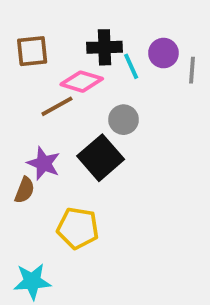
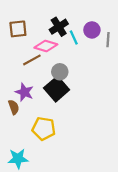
black cross: (104, 47) -> (59, 27), turned -30
gray circle: (124, 120) -> (60, 72), moved
brown semicircle: (25, 190) -> (14, 107), turned -40

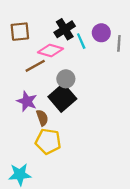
brown semicircle: (14, 107) -> (42, 118), moved

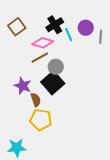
brown square: (20, 32) -> (17, 27), turned -30
brown line: (35, 66) -> (40, 58), moved

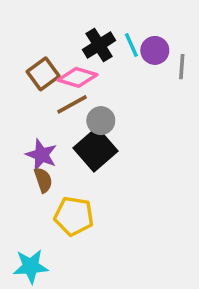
brown square: (17, 27) -> (43, 74), moved
cyan line: (69, 35) -> (131, 45), moved
brown semicircle: (36, 100) -> (43, 180), moved

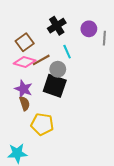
cyan line: (131, 45) -> (67, 52), moved
pink diamond: (77, 77) -> (25, 62), moved
black square: (95, 149) -> (55, 86), turned -30

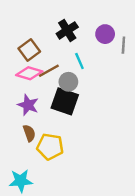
brown semicircle: (25, 103) -> (29, 133), moved

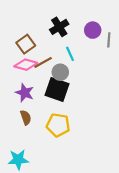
yellow pentagon: (50, 147) -> (58, 125), moved

